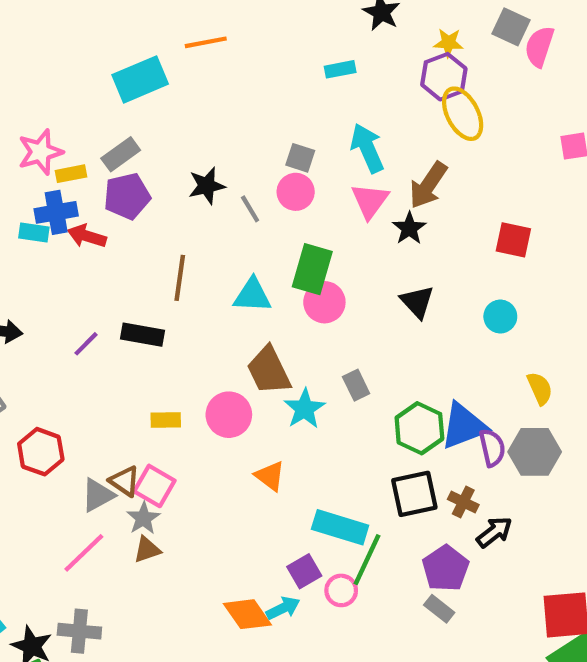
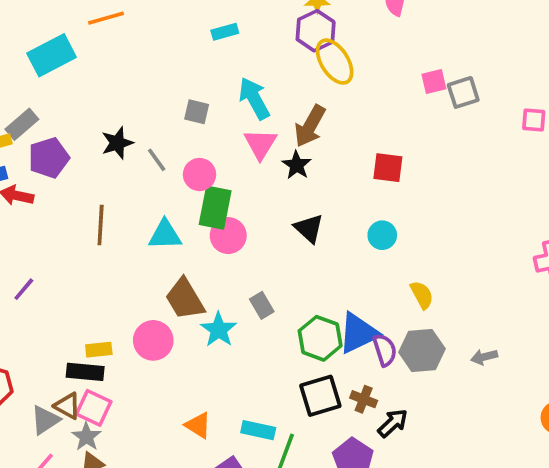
gray rectangle: (121, 154) -> (22, 124), moved
pink circle: (296, 192) -> (200, 174), moved
black rectangle: (142, 335) -> (85, 372), moved
orange triangle: (270, 476) -> (198, 425), moved
cyan rectangle: (340, 527) -> (258, 430), size x0.7

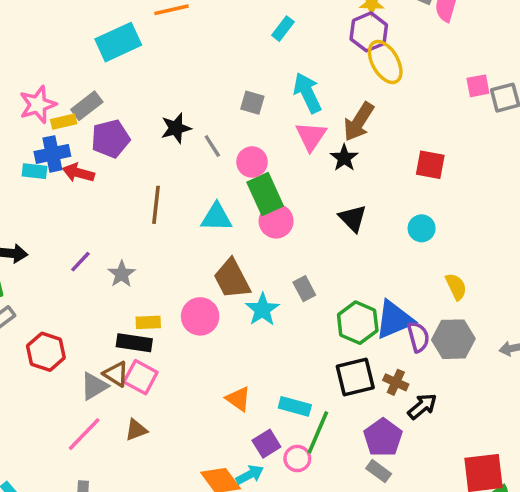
cyan rectangle: (225, 32) -> (283, 29), turned -40
green rectangle: (215, 208) -> (265, 194), turned -39
gray star: (86, 437) -> (122, 274), moved

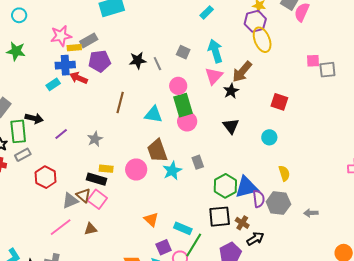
gray line: (212, 146) -> (157, 64), moved
cyan rectangle: (35, 171) -> (53, 84), moved, turned -48
purple line: (80, 262) -> (61, 134), moved

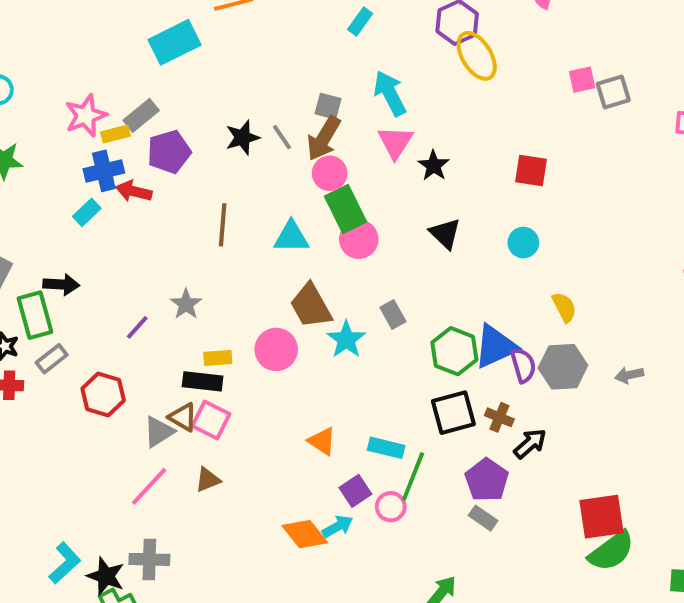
brown arrow: (242, 72) -> (324, 138), moved
purple line: (61, 134) -> (137, 327), moved

